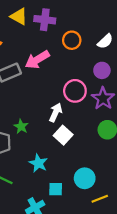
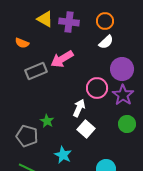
orange circle: (72, 40) -> (105, 21), moved
white semicircle: (105, 41) -> (106, 42), moved
purple circle: (102, 70) -> (122, 69), size x1.5

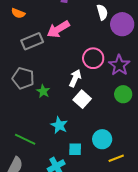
white semicircle: (106, 42) -> (102, 12), turned -63
purple circle: (122, 69) -> (122, 24), moved
gray pentagon: (27, 136) -> (23, 78), moved

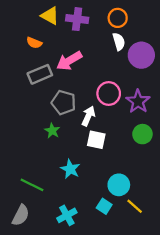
orange semicircle: (18, 13) -> (34, 43), moved
gray pentagon: (23, 78) -> (64, 103), moved
white square: (82, 99) -> (96, 140), turned -30
cyan square: (75, 149) -> (104, 206), moved, turned 32
yellow line: (116, 158) -> (135, 206), turned 63

